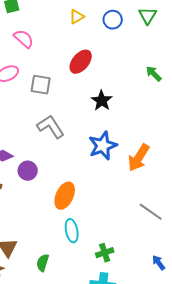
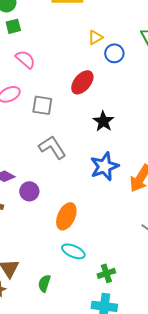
yellow triangle: (77, 17) -> (95, 37), moved
blue circle: (113, 20) -> (114, 53), moved
cyan ellipse: (72, 231) -> (73, 251), turned -55

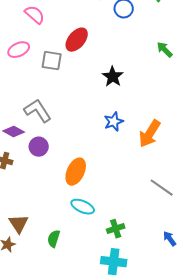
red ellipse: (82, 82) -> (77, 40), moved
gray L-shape: (52, 147) -> (38, 111), moved
blue star: (104, 166) -> (114, 122), size x0.7

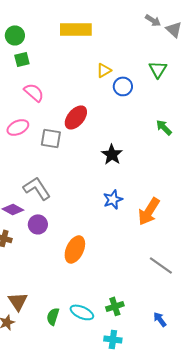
cyan ellipse: (83, 207) -> (82, 312), moved
blue arrow: (170, 239) -> (160, 319), moved
cyan cross: (114, 262) -> (113, 339), size x0.7

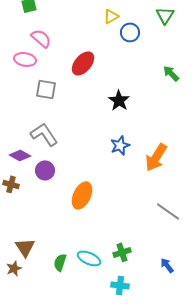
pink ellipse: (18, 127) -> (25, 59), moved, turned 35
gray square: (51, 138) -> (46, 89), moved

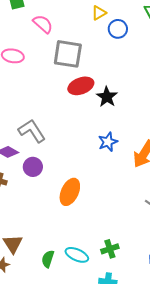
pink semicircle: (41, 38) -> (43, 24), moved
red ellipse: (83, 63) -> (81, 86), moved, turned 30
gray square: (46, 89) -> (68, 54), moved, size x1.4

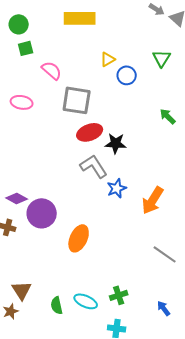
black star: (107, 97) -> (116, 143), turned -30
gray L-shape: (32, 131) -> (94, 166), moved
purple circle: (33, 167) -> (42, 213), size x1.5
green semicircle: (48, 259) -> (57, 305), turned -30

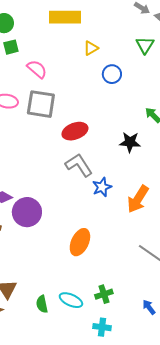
green triangle: (162, 58) -> (145, 45), moved
yellow triangle: (108, 59) -> (91, 48), moved
gray square: (77, 100) -> (41, 104), moved
black star: (116, 143) -> (130, 142), moved
orange ellipse: (79, 238) -> (80, 242), moved

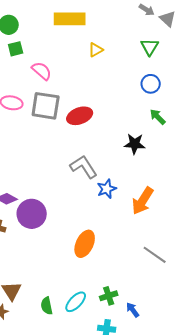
blue circle: (112, 74) -> (151, 84), moved
red ellipse: (75, 131) -> (80, 116), moved
cyan ellipse: (71, 300) -> (76, 302), turned -70
blue arrow: (149, 307) -> (133, 310), moved

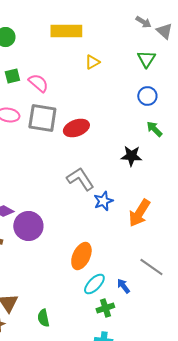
green square: (16, 49) -> (12, 76), moved
cyan ellipse: (76, 302) -> (94, 284), moved
blue arrow: (133, 310) -> (123, 286), moved

